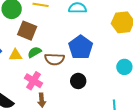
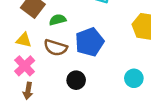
green semicircle: (34, 52) -> (58, 20), moved
yellow triangle: (16, 55) -> (24, 40), moved

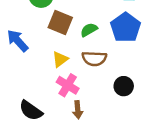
yellow triangle: (24, 40) -> (60, 59), turned -35
blue pentagon: (90, 42) -> (126, 27), moved

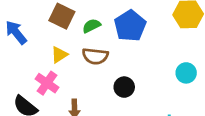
pink cross: (68, 85) -> (47, 83), moved

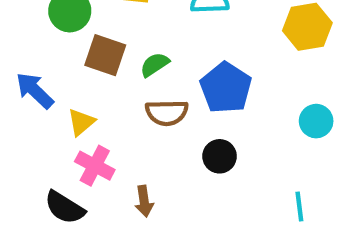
blue pentagon: (130, 26) -> (226, 88), moved
yellow triangle: (59, 55) -> (81, 122), moved

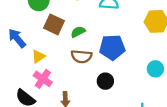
blue pentagon: (226, 88) -> (112, 47), turned 30

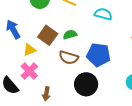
brown square: (54, 24) -> (48, 35), moved
black circle: (105, 81) -> (86, 84), size x1.5

